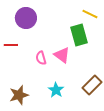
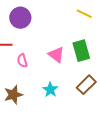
green rectangle: (79, 35) -> (81, 51), moved
pink semicircle: (41, 58) -> (22, 61), moved

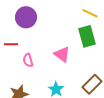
green rectangle: (81, 51) -> (87, 36), moved

